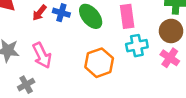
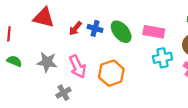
pink rectangle: (127, 16) -> (154, 32), turned -72
orange hexagon: (99, 63) -> (111, 73), moved

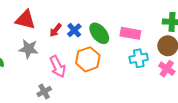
blue cross: (95, 28) -> (74, 30), turned 32
gray star: (47, 62) -> (29, 49), moved
orange hexagon: (111, 73) -> (88, 59), moved

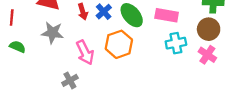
red arrow: (56, 30) -> (83, 12), turned -56

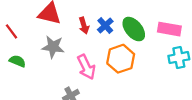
red line: (12, 17) -> (12, 31), turned -42

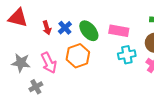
gray star: (53, 47) -> (21, 63), moved

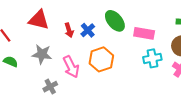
green ellipse: (89, 31) -> (115, 21), moved
gray star: (21, 63) -> (42, 54), moved
gray cross: (36, 87) -> (50, 87), moved

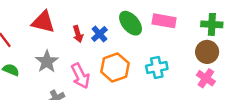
pink rectangle: (144, 33) -> (164, 21), moved
gray star: (42, 54) -> (47, 61), turned 30
cyan cross: (152, 58) -> (157, 67), moved

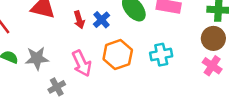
gray star: (47, 61) -> (37, 58), moved, turned 30

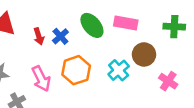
brown circle: (213, 38) -> (144, 54), moved
cyan cross: (161, 55) -> (119, 70), turned -30

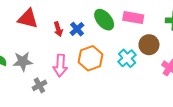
pink arrow: (41, 79) -> (60, 66), turned 30

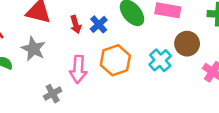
gray star: (23, 61) -> (33, 49), moved, turned 30

